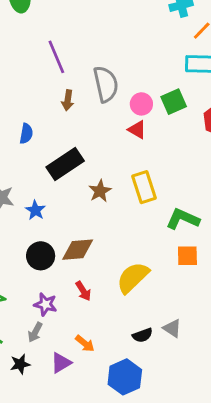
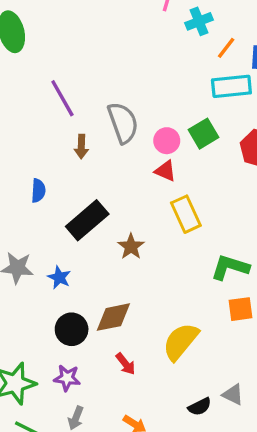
yellow rectangle: (144, 187) -> (186, 214), moved
purple star: (45, 304) -> (67, 378), moved

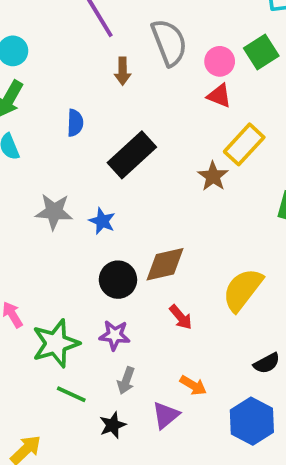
yellow rectangle: (186, 214) -> (244, 144), turned 69
brown star: (131, 247) -> (213, 176), moved

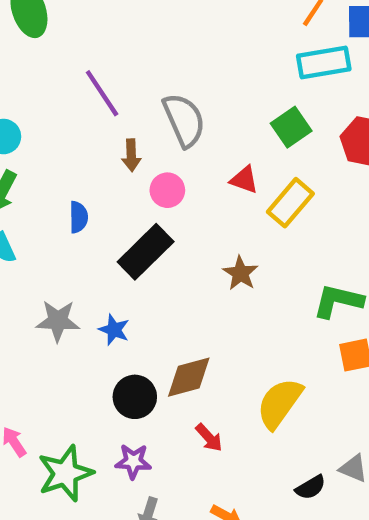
pink circle: (220, 61) -> (167, 190), moved
yellow rectangle: (244, 144) -> (290, 203), moved

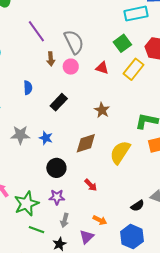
pink circle: (167, 190) -> (71, 67), moved
yellow rectangle: (290, 203) -> (133, 69), moved
black rectangle: (146, 252) -> (59, 102), size x0.7
brown diamond: (189, 377) -> (86, 143), moved
yellow semicircle: (280, 403) -> (120, 152), moved

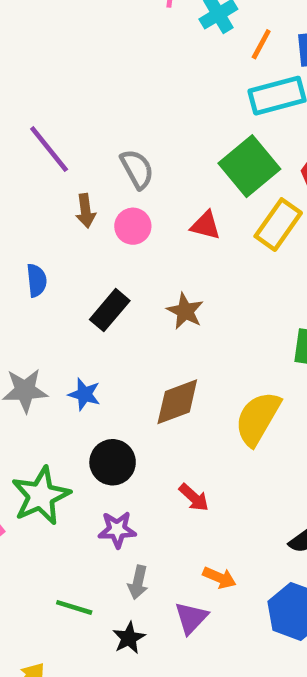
gray semicircle: (74, 42) -> (137, 169), size x0.7
green square: (122, 43) -> (249, 166), size x1.4
brown star: (102, 110) -> (185, 311), moved
green star: (26, 204) -> (41, 496), moved

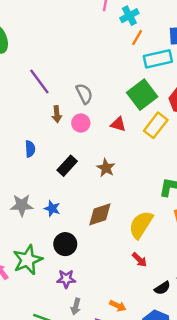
orange line: (261, 44) -> (137, 38), moved
red arrow: (194, 498) -> (139, 260), moved

